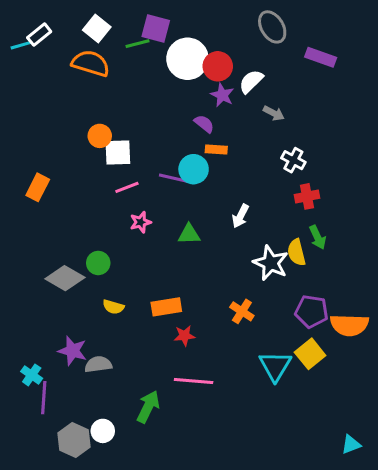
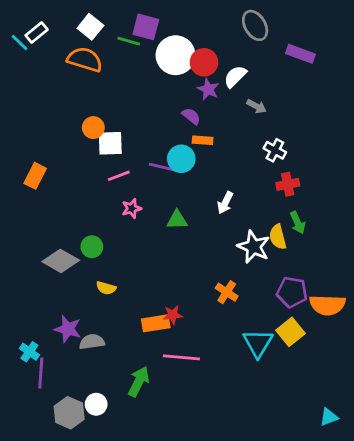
green line: (138, 44) -> (129, 41), turned 30
cyan line: (21, 45) -> (20, 42), turned 60
orange rectangle: (166, 307) -> (156, 323), moved

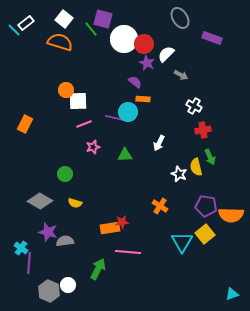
green line: (129, 41) -> (91, 29), turned 35
white star: (254, 247) -> (179, 174), size x0.7
gray diamond: (61, 261) -> (40, 201), moved

